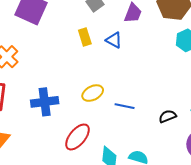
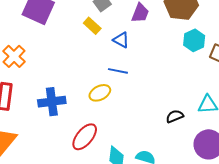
yellow rectangle: (85, 37) -> (92, 26), moved, turned -30
blue line: (125, 106) -> (118, 71), moved

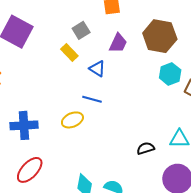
red ellipse: (85, 137) -> (30, 170), moved

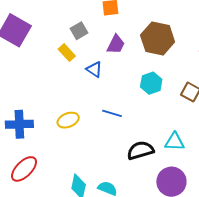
cyan hexagon: (170, 74) -> (151, 83), moved
blue line: (92, 99) -> (112, 113), moved
black semicircle: (146, 148) -> (140, 150), size x1.5

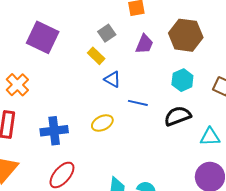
blue triangle: (94, 69) -> (112, 79), moved
blue line: (112, 113) -> (138, 103), moved
black semicircle: (140, 150) -> (178, 116), moved

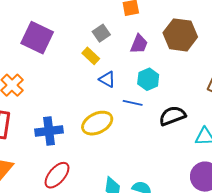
cyan hexagon: (182, 80) -> (148, 79), moved
yellow ellipse: (102, 123) -> (97, 123), size x1.4

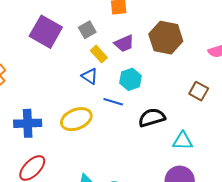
purple square: (37, 38) -> (46, 32), moved
purple trapezoid: (139, 44) -> (124, 43), turned 40
yellow rectangle: (91, 56) -> (99, 54), moved

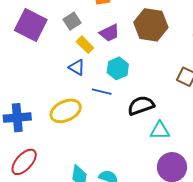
cyan triangle: (183, 141) -> (160, 131), moved

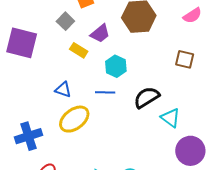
gray square: (72, 21) -> (65, 21), moved
blue triangle: (77, 67) -> (63, 90), moved
cyan triangle: (160, 131) -> (170, 118), turned 50

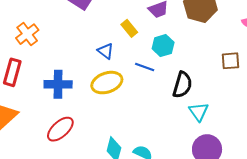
yellow rectangle: (79, 50) -> (129, 28), moved
brown square: (185, 59) -> (231, 61), turned -36
black semicircle: (147, 97) -> (182, 85), turned 120

